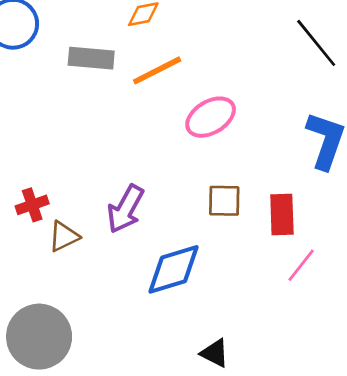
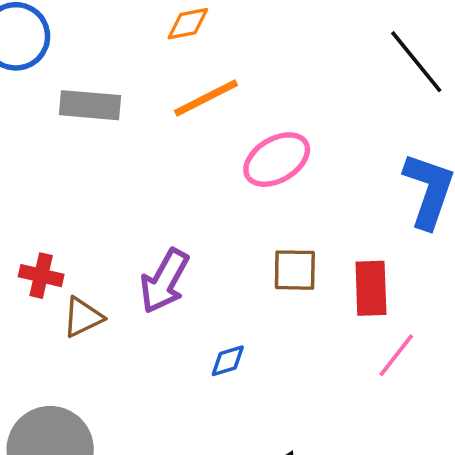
gray rectangle: (91, 58) -> (90, 105), moved
red cross: (32, 205) -> (41, 276), turned 32
blue diamond: (174, 269) -> (228, 361), size x0.5

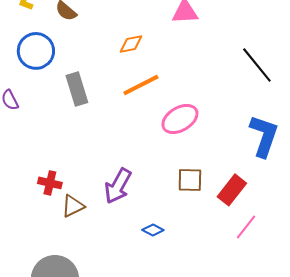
gray rectangle: (90, 105) -> (77, 89), turned 68
red rectangle: (371, 288) -> (232, 190), turned 40
blue diamond: (228, 361) -> (153, 230), turned 45

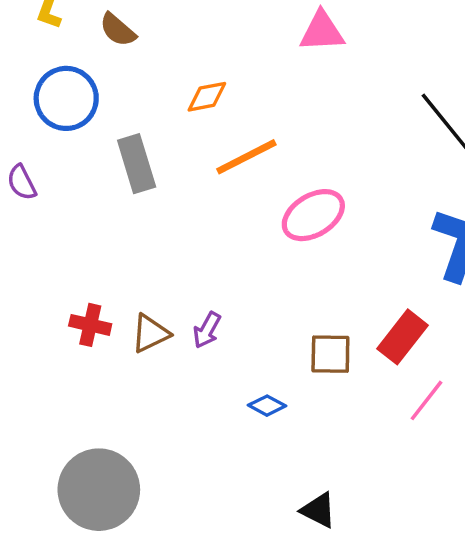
orange diamond: (131, 44) -> (207, 97), moved
brown square: (190, 180) -> (330, 354), moved
purple arrow: (118, 186) -> (207, 330), size x0.6
brown triangle: (73, 206) -> (150, 333), moved

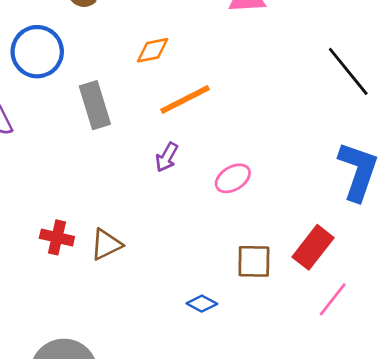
pink ellipse: (313, 215) -> (233, 178), moved, size x0.7
purple arrow: (207, 330) -> (167, 157), moved

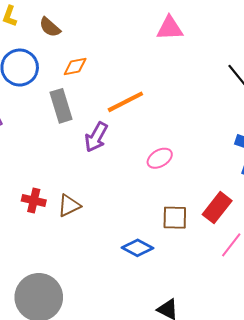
orange diamond: (153, 50) -> (75, 67), moved
purple arrow: (167, 157) -> (96, 137), moved, size x1.4
blue diamond: (202, 304) -> (138, 248), size x1.4

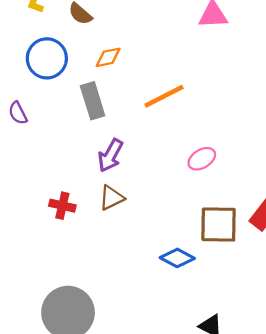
purple arrow: (96, 137) -> (110, 155), moved
brown triangle: (69, 206) -> (111, 198), moved
brown square: (175, 218) -> (219, 225), size x1.4

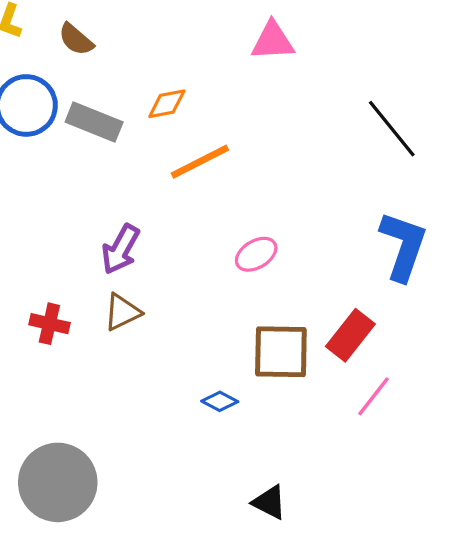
orange diamond: (108, 57) -> (167, 104), moved
gray rectangle: (93, 101) -> (94, 122), moved, turned -51
blue diamond: (177, 258) -> (220, 401), size x0.7

